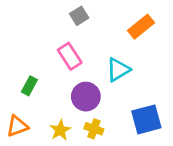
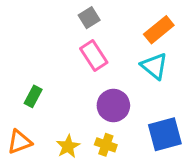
pink rectangle: (70, 56) -> (94, 56), moved
cyan triangle: (118, 70) -> (154, 66), moved, turned -50
purple circle: (86, 97) -> (113, 105), moved

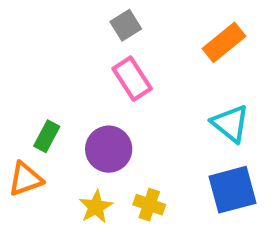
cyan triangle: (154, 66) -> (230, 123), moved
purple circle: (113, 105) -> (109, 149), moved
orange triangle: (20, 142) -> (25, 179), moved

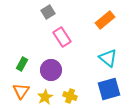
gray square: (126, 25) -> (48, 12), moved
orange triangle: (25, 179) -> (21, 91), moved, turned -36

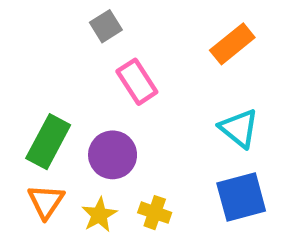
green rectangle: (22, 64) -> (48, 142), size x1.6

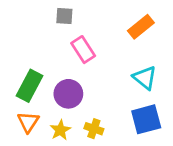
gray square: (106, 26) -> (64, 16), turned 36

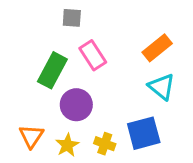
orange rectangle: (141, 27) -> (157, 48), moved
green rectangle: (29, 86) -> (52, 70), moved
blue square: (146, 119) -> (144, 133), moved

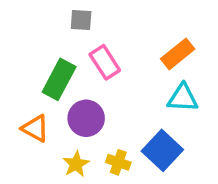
cyan triangle: (162, 87) -> (183, 98), turned -36
blue square: (144, 133) -> (162, 150), turned -32
orange triangle: (31, 136) -> (35, 128), moved, turned -35

